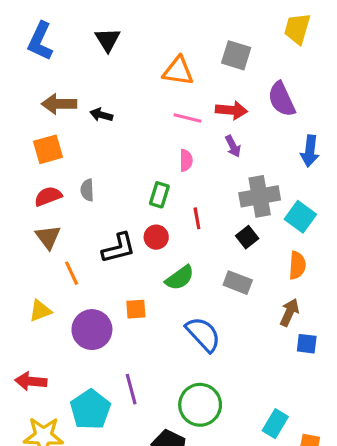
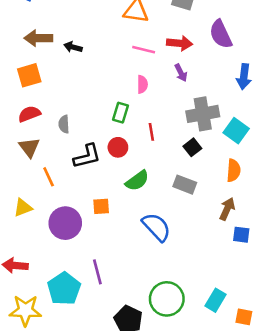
gray semicircle: (87, 190) -> (64, 124), moved
green circle: (200, 405) -> (167, 299), moved

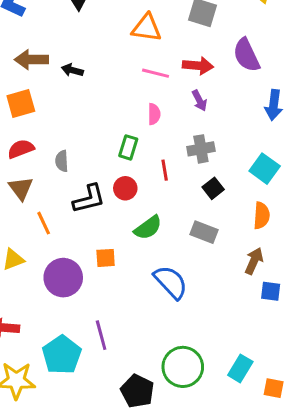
gray cross: (203, 114) -> (201, 149), moved, size x0.7

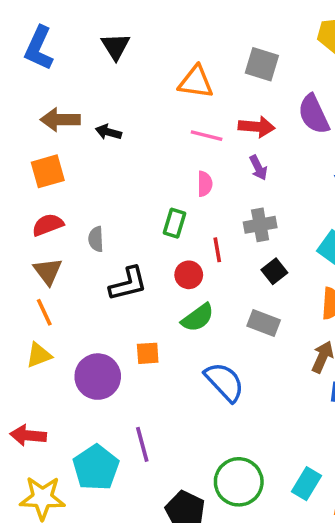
red circle: (125, 188) -> (189, 275), moved
orange line: (44, 223) -> (44, 312), moved

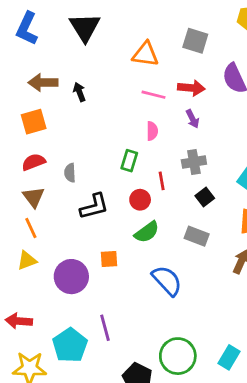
black triangle: (116, 46) -> (85, 27), size x1.4
black arrow: (108, 132) -> (79, 92), turned 54

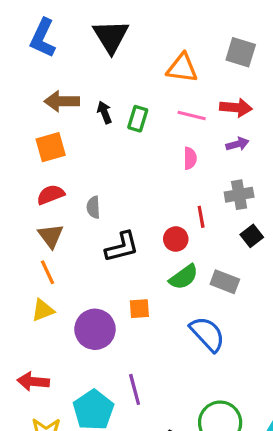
purple arrow: (193, 119) -> (237, 144), turned -78
green rectangle: (129, 161) -> (138, 119), moved
gray rectangle: (197, 236) -> (225, 282), moved

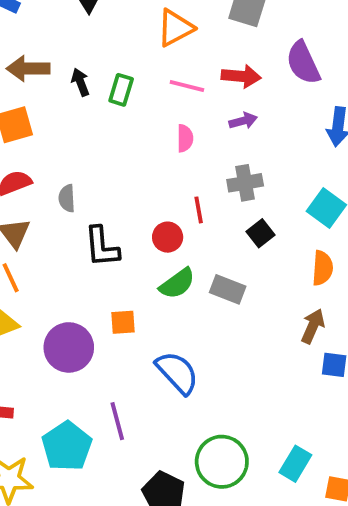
orange triangle: (182, 68) -> (175, 28), turned -36
black L-shape: (122, 247) -> (102, 247), turned 99
blue semicircle: (207, 334) -> (177, 373), moved

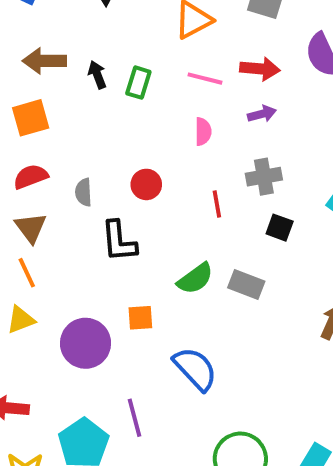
black square: (261, 233) -> (280, 228), turned -32
red circle: (168, 237) -> (146, 184), moved

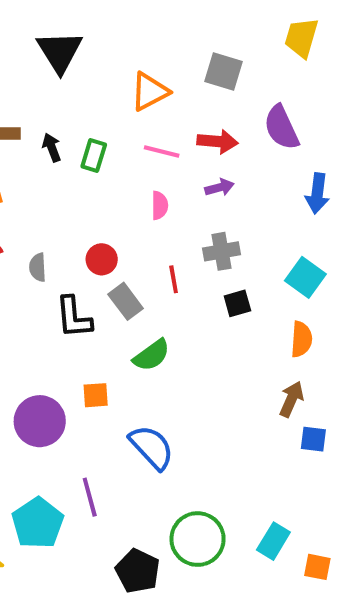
black square: (280, 228) -> (237, 303), turned -36
gray rectangle: (246, 284) -> (126, 301), moved, turned 32

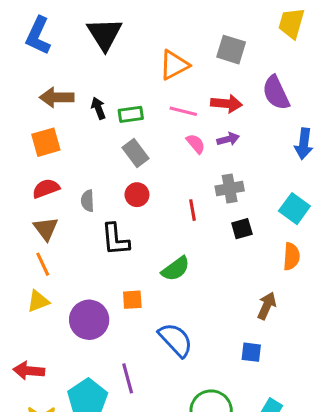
green rectangle: (94, 155) -> (131, 114), turned 65
pink semicircle: (160, 205) -> (196, 144), moved, turned -40
gray rectangle: (126, 301) -> (135, 153), moved
brown arrow: (291, 399) -> (267, 306), moved
blue square: (313, 439) -> (251, 352), moved

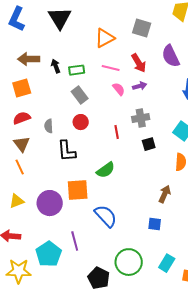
red arrow: (227, 104) -> (139, 63), turned 54
orange square: (132, 300) -> (78, 190), size x1.6
yellow triangle: (38, 301) -> (17, 201), moved

